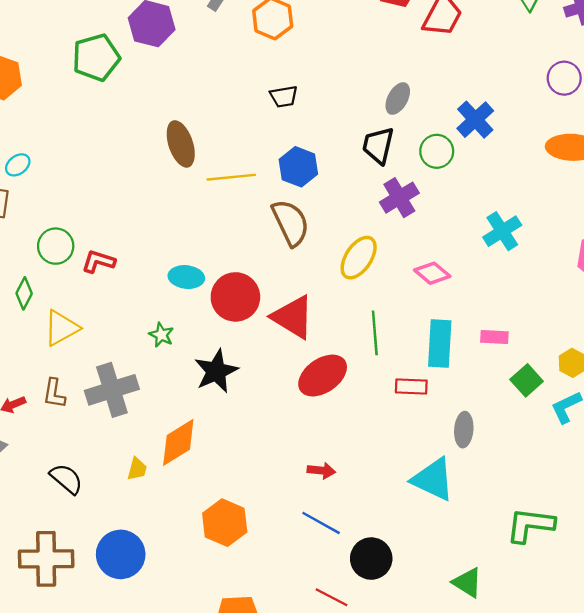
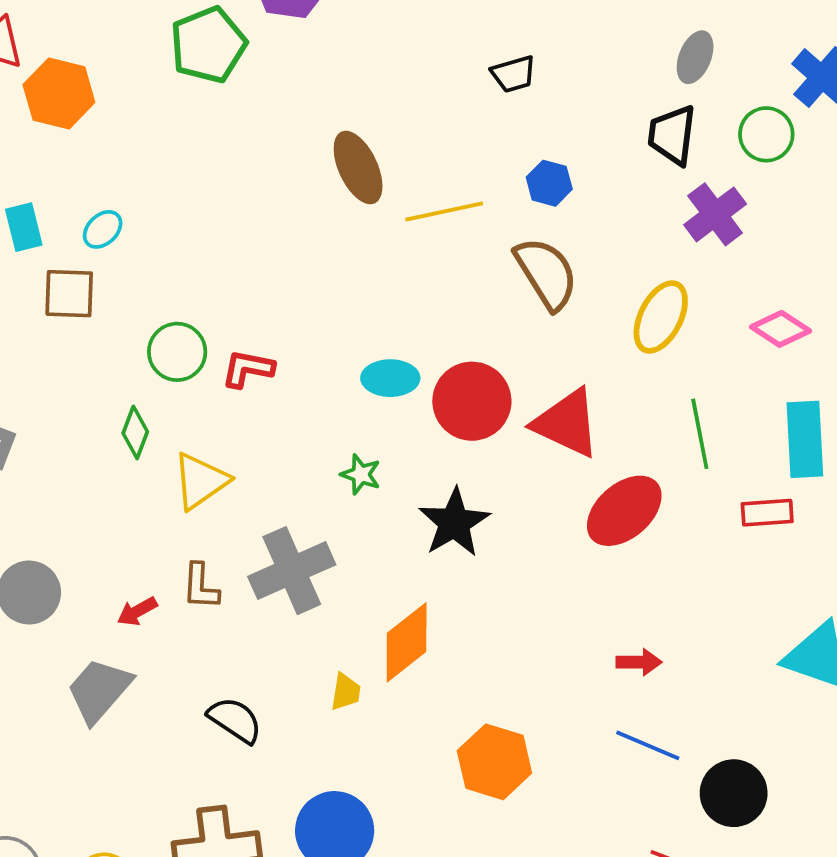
blue hexagon: (298, 167) -> (549, 183), size x0.7

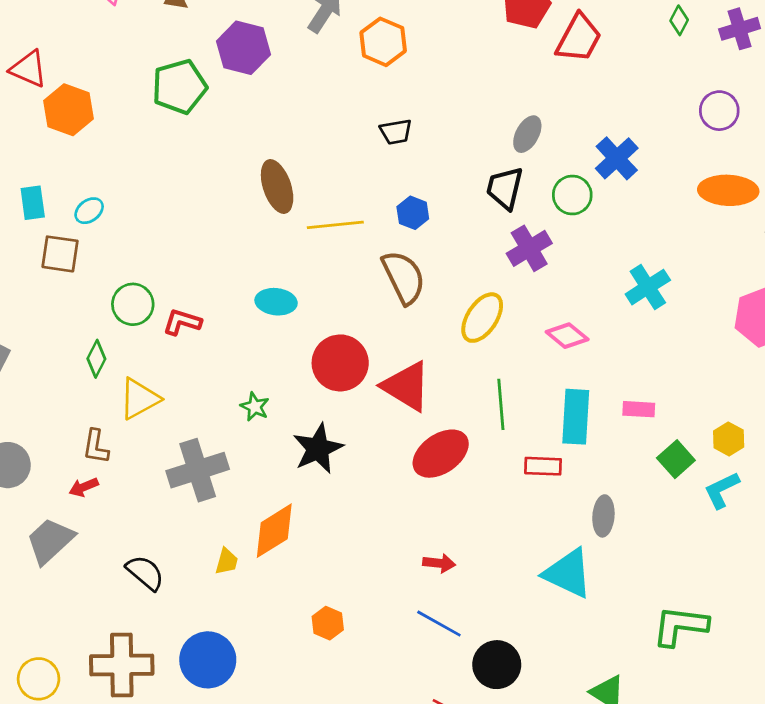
cyan ellipse: (390, 378) -> (276, 302), moved
brown L-shape: (201, 586) -> (96, 447), moved
orange hexagon: (494, 762) -> (328, 623), size x0.6

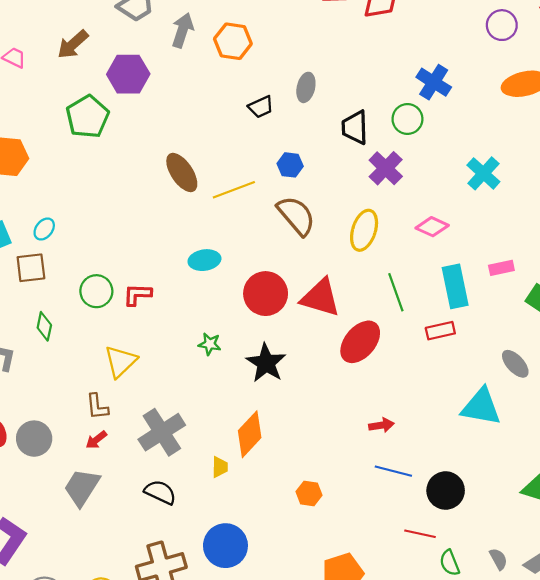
gray ellipse: (527, 134) -> (306, 87), moved
green diamond: (96, 359) -> (44, 326), moved
gray cross: (198, 470) -> (162, 432), moved
gray ellipse: (603, 516) -> (515, 364), moved, turned -32

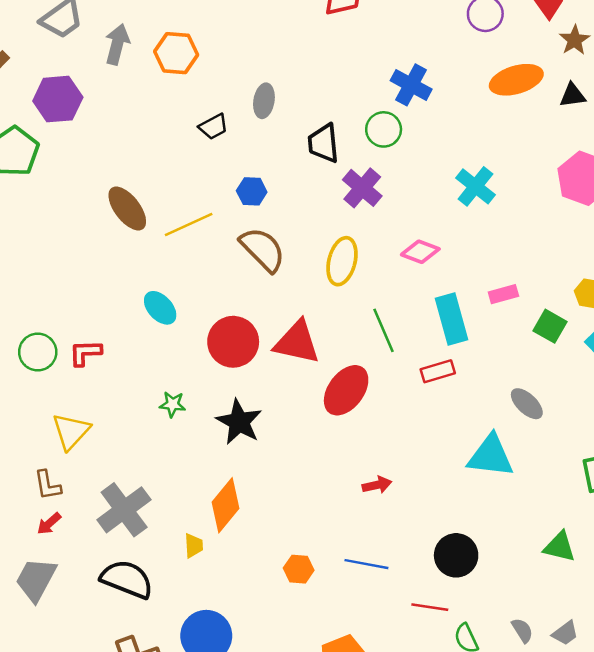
cyan ellipse: (204, 260) -> (160, 308), turned 60
blue line: (393, 471) -> (366, 564), moved
black semicircle: (160, 492) -> (127, 579), size x1.4

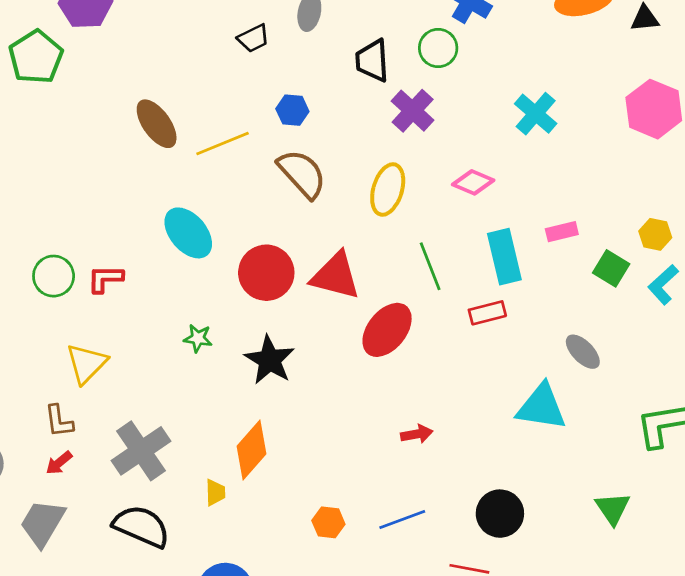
cyan ellipse: (160, 308) -> (188, 233), size x1.4
green triangle: (559, 547) -> (613, 508), turned 40
blue line: (366, 564) -> (402, 519), turned -33

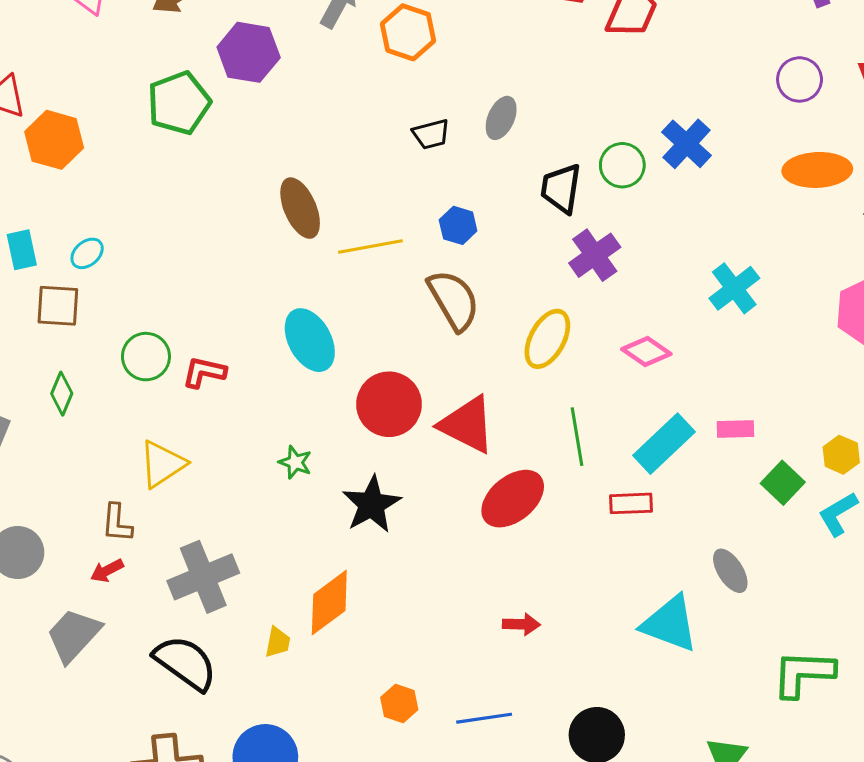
green circle: (438, 48) -> (622, 165), moved
cyan rectangle: (504, 257) -> (664, 444), turned 48

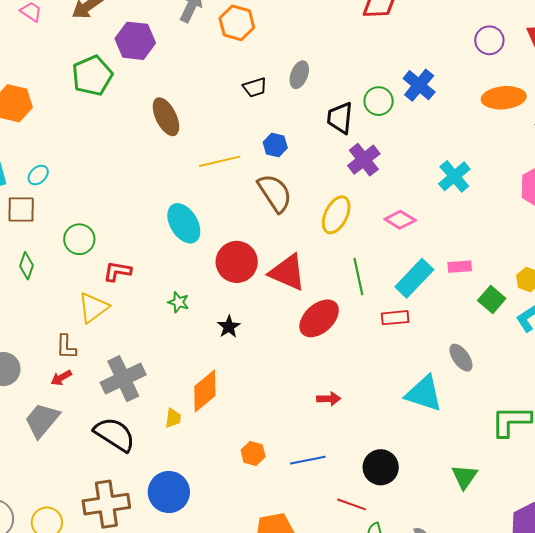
brown ellipse: (300, 208) -> (166, 117), moved
red L-shape: (204, 372) -> (117, 271), moved
black star: (372, 504) -> (229, 327), size x0.6

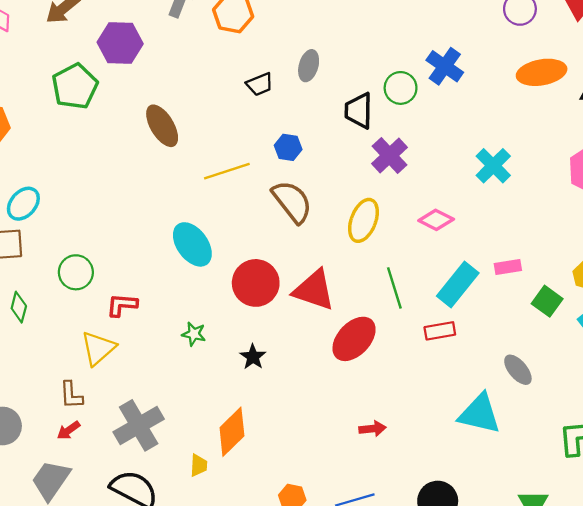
cyan ellipse: (38, 175) -> (23, 204), size x1.4

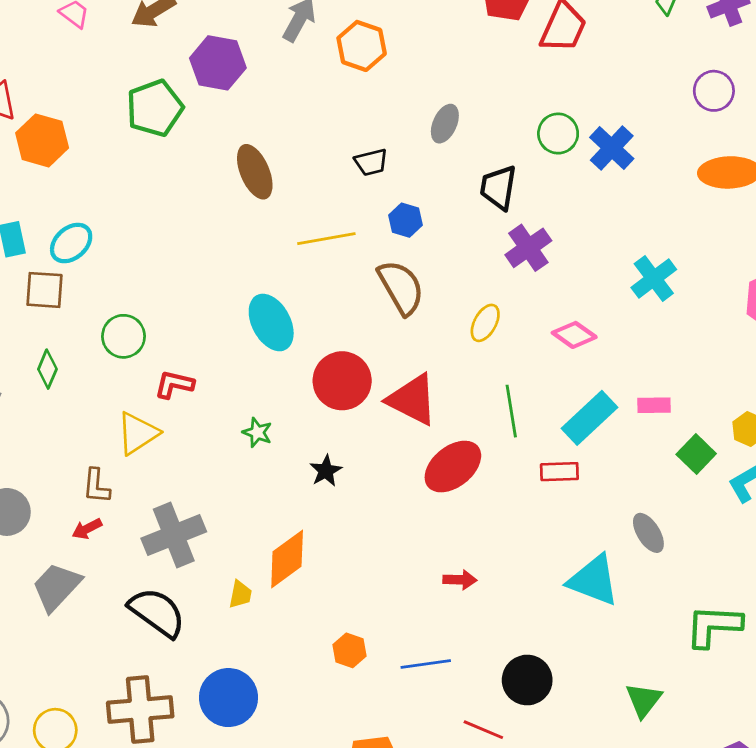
black trapezoid: (260, 84) -> (371, 162), moved
green circle: (401, 88) -> (558, 134), moved
yellow ellipse: (363, 220) -> (485, 323), size x0.7

